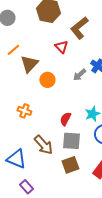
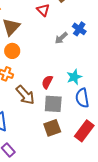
orange circle: (47, 80) -> (12, 51), moved
brown arrow: (43, 145) -> (25, 95), moved

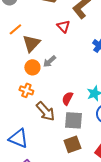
gray arrow: (61, 38) -> (49, 61), moved

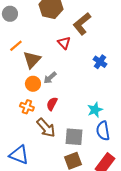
red semicircle: (67, 98) -> (52, 104), moved

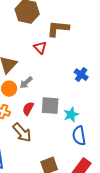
brown L-shape: (82, 24) -> (58, 29), turned 45
blue cross: (100, 62) -> (81, 75), moved
gray square: (74, 137) -> (50, 106), moved

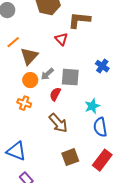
gray square: (50, 106) -> (70, 77), moved
red semicircle: (28, 109) -> (55, 94), moved
brown arrow: (22, 133) -> (58, 123), moved

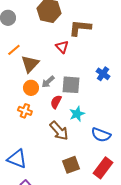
cyan star: (92, 106) -> (77, 114), moved
blue semicircle: (100, 127) -> (101, 135), turned -60

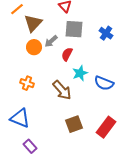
gray square: (71, 85) -> (74, 29), moved
red semicircle: (56, 102) -> (67, 54), moved
orange cross: (25, 111) -> (27, 83), moved
blue semicircle: (101, 135) -> (104, 83), moved

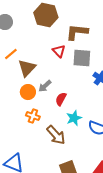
gray square: (74, 29) -> (82, 58), moved
orange cross: (27, 83) -> (33, 116), moved

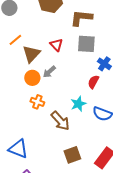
red triangle: (59, 51) -> (56, 45), moved
red semicircle: (61, 99) -> (93, 82), moved

